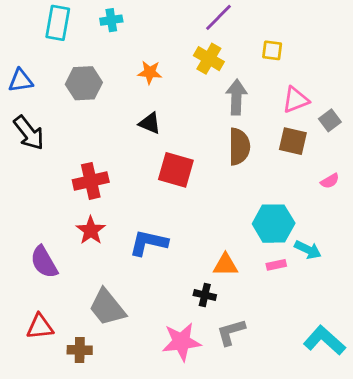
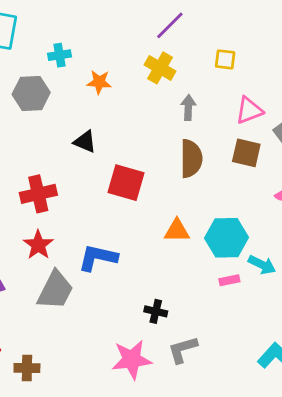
cyan cross: (111, 20) -> (60, 55), moved
gray arrow: (236, 97) -> (188, 108), size x0.7
black triangle: (150, 123) -> (85, 142), moved
orange triangle: (225, 265) -> (177, 231), moved
gray trapezoid: (107, 307) -> (55, 290), moved, turned -114

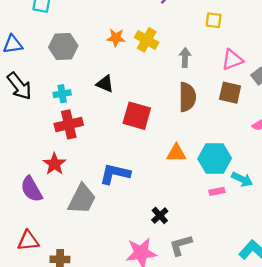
cyan cross: (60, 55) -> (62, 94), moved
yellow cross: (160, 68) -> (147, 40), moved
red star: (38, 245) -> (54, 164), moved
black cross: (156, 311) -> (160, 216), turned 35

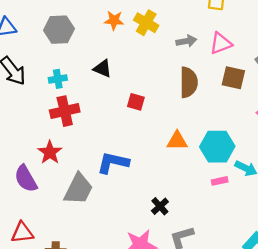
gray arrow: (185, 58) -> (186, 41), turned 78
pink triangle: (232, 60) -> (221, 43), moved
red square: (137, 116) -> (136, 102), size x0.6

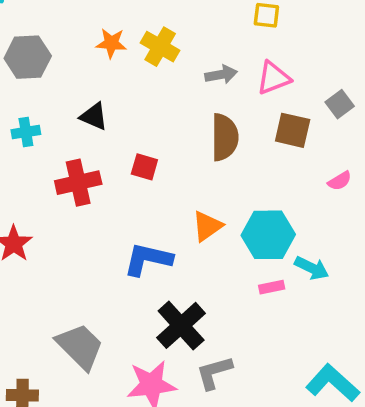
red cross: (65, 111) -> (78, 183), moved
orange triangle: (177, 141) -> (207, 226), turned -35
blue L-shape: (113, 163) -> (148, 259), moved
gray trapezoid: (78, 189) -> (80, 346), moved, turned -72
black cross: (160, 206) -> (181, 325), size x1.8

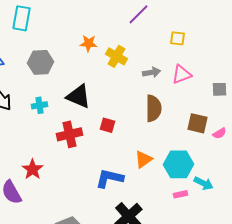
orange star: (111, 43) -> (88, 43), moved
gray square: (340, 104) -> (220, 89), turned 35
black triangle: (94, 116) -> (78, 96), size x1.5
brown square: (293, 130) -> (198, 123), moved

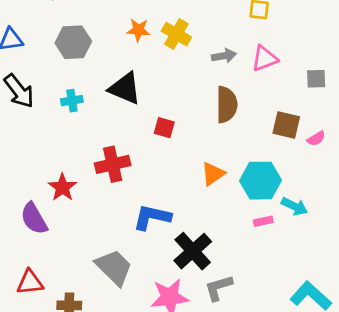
orange star: (88, 43) -> (138, 30), moved
red cross: (70, 134) -> (113, 164), moved
blue L-shape: (110, 178) -> (152, 217), moved

